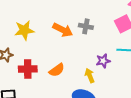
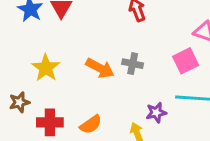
yellow star: (24, 30) -> (46, 68), turned -30

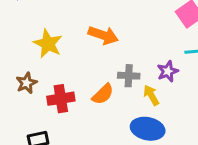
gray cross: (133, 64) -> (129, 76), moved

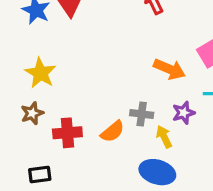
orange arrow: (103, 35) -> (169, 69), moved
yellow star: (48, 44) -> (40, 73), moved

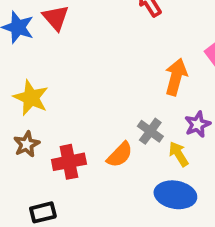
orange arrow: (169, 69) -> (176, 77), turned -92
gray cross: (142, 114) -> (150, 131), turned 35

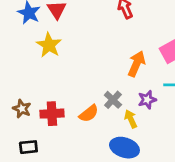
yellow star: (31, 98) -> (49, 45), moved
brown star: (27, 144) -> (22, 109), moved, turned -30

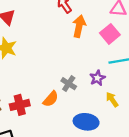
orange arrow: (136, 64) -> (79, 26), moved
yellow arrow: (131, 119) -> (112, 100), moved

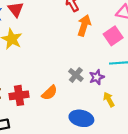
gray cross: (69, 84) -> (76, 75), moved

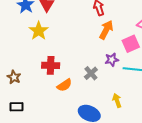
purple star: (97, 77) -> (112, 60), moved
red cross: (19, 95) -> (51, 65), moved

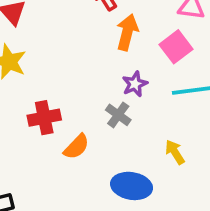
purple star: (112, 60) -> (135, 84), moved

